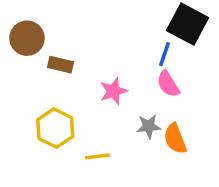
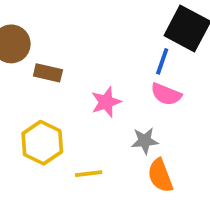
pink semicircle: (168, 84) -> (166, 94), turned -36
orange semicircle: (175, 139) -> (160, 176), moved

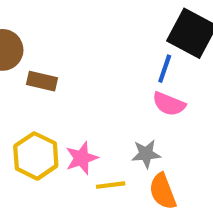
pink star: (106, 102) -> (82, 158), moved
yellow line: (89, 174) -> (111, 185), moved

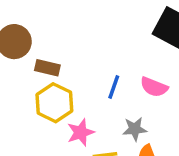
blue line: (165, 69) -> (114, 87), moved
yellow hexagon: (36, 156) -> (54, 103), moved

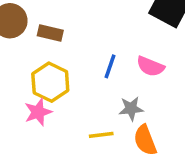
brown rectangle: (47, 68) -> (50, 33), moved
pink star: (81, 132) -> (38, 112), moved

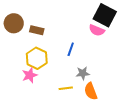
pink semicircle: (150, 66) -> (97, 30), moved

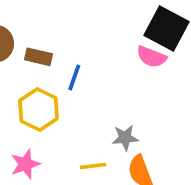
blue line: (71, 49) -> (74, 77), moved
pink star: (30, 75) -> (25, 164), moved

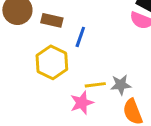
pink star: (25, 164) -> (82, 103), moved
yellow line: (93, 166) -> (95, 85), moved

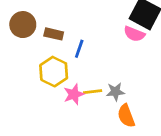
pink star: (82, 103) -> (74, 94), moved

